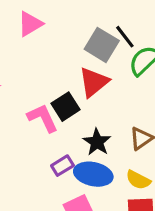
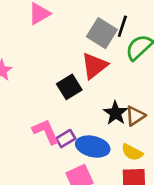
black line: (125, 37) -> (122, 26), turned 55
pink L-shape: (43, 118) -> (46, 132), moved
black star: (97, 142) -> (116, 113), moved

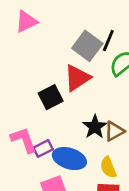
yellow semicircle: (132, 152) -> (108, 167), turned 35

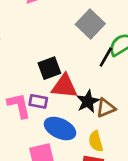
black line: (108, 41) -> (106, 57), moved
red triangle: (77, 78) -> (64, 86), moved, turned 32
purple rectangle: (43, 149) -> (38, 101), moved, turned 30

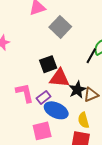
gray square: (90, 24) -> (60, 27), moved
purple rectangle: (38, 101) -> (44, 97), moved, turned -48

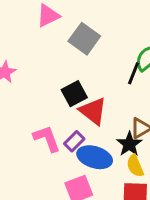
red triangle: (59, 78) -> (93, 111), turned 40
black star: (77, 90) -> (129, 144), moved

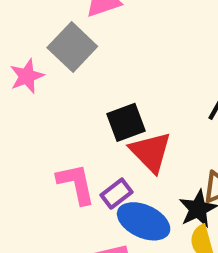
gray square: (84, 39) -> (72, 47), moved

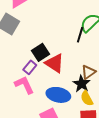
purple rectangle: (117, 194) -> (30, 67), moved

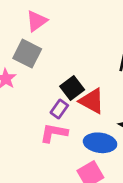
pink L-shape: (24, 85) -> (54, 133), turned -50

